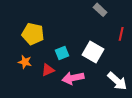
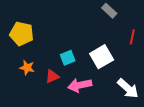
yellow pentagon: (33, 34) -> (22, 34), moved
white square: (93, 52) -> (102, 57), turned 30

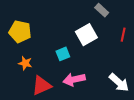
white square: (102, 57) -> (86, 35), moved
red triangle: (52, 76) -> (42, 86), moved, size x1.5

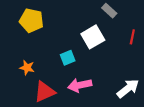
yellow pentagon: (20, 32) -> (31, 21), moved
white arrow: (119, 83) -> (128, 88), turned -80

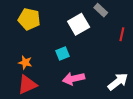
white square: (93, 37) -> (79, 24), moved
red triangle: (45, 92) -> (27, 85), moved

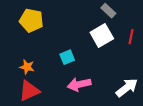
white square: (79, 24) -> (102, 36), moved

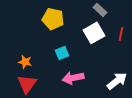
yellow pentagon: (31, 20) -> (53, 19), moved
red triangle: (29, 91) -> (27, 84), turned -30

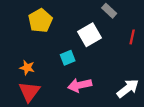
yellow pentagon: (53, 19) -> (40, 21), moved, turned 30
white square: (94, 33) -> (89, 35), moved

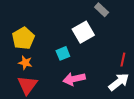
yellow pentagon: (40, 21) -> (23, 38), moved
red line: (132, 37) -> (123, 60), moved

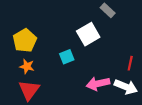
pink arrow: (74, 79) -> (98, 84), moved
white arrow: (119, 82) -> (126, 87), turned 60

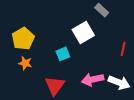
red line: (130, 63) -> (123, 49), moved
red triangle: (29, 90) -> (55, 86), moved

